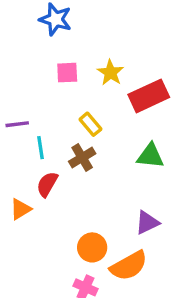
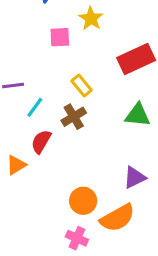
yellow star: (110, 73) -> (91, 19), moved
cyan line: (41, 148) -> (35, 107), turned 45

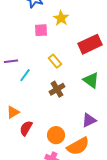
green triangle: (138, 115) -> (91, 80), turned 30
brown cross: (74, 117) -> (57, 89), moved
red semicircle: (41, 142) -> (26, 128), moved

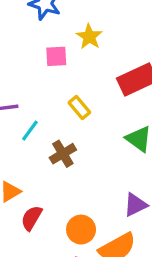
brown cross: (57, 89) -> (63, 154), moved

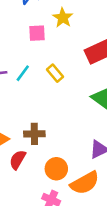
cyan line: (30, 131) -> (23, 73), moved
brown cross: (63, 154) -> (34, 134), moved, turned 30

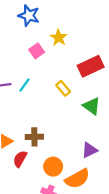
pink square: (37, 33) -> (37, 51), turned -32
yellow rectangle: (55, 73) -> (63, 88), moved

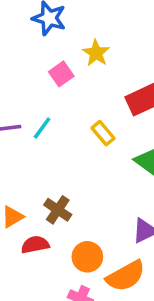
brown cross: (34, 137) -> (58, 210), turned 35
red semicircle: (20, 159) -> (35, 245), turned 49

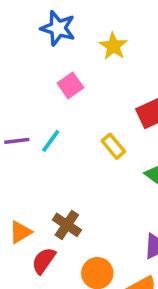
yellow star: (96, 53) -> (113, 46), moved
red semicircle: (35, 245) -> (44, 261), turned -44

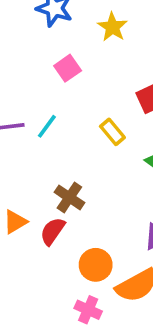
brown cross: (67, 225) -> (69, 197), moved
red semicircle: (44, 261) -> (53, 231), moved

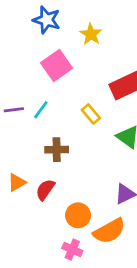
pink square: (68, 68) -> (57, 66), size x1.5
brown cross: (69, 197) -> (57, 150), moved, turned -35

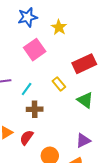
blue star: (47, 20) -> (28, 17), turned -30
cyan line: (41, 110) -> (27, 89), moved

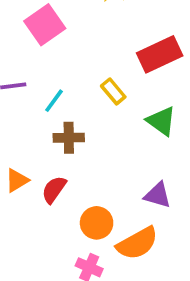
pink square: (35, 50) -> (45, 25), moved
purple triangle: (83, 141) -> (158, 195), turned 42

